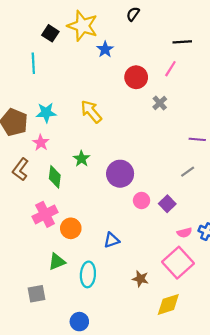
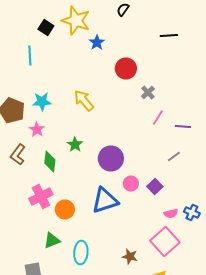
pink line: (170, 69) -> (158, 118), moved
blue triangle: (112, 240) -> (105, 200), moved, size x1.8

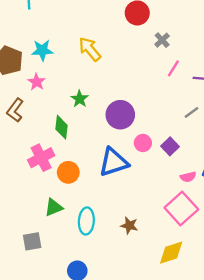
green diamond: (50, 162) -> (61, 127), moved
brown star: (130, 256) -> (129, 226), moved

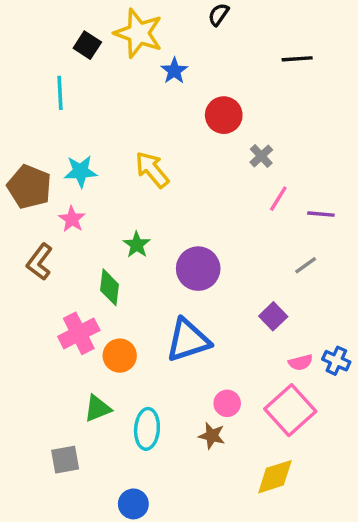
pink circle: (143, 143) -> (227, 403), moved

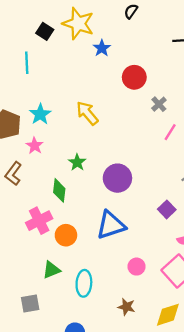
cyan star: (80, 171) -> (40, 114), turned -30
brown star: (212, 436) -> (126, 307), moved

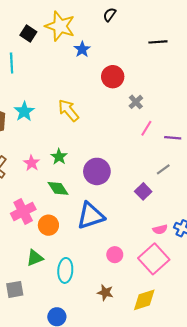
pink star: (35, 146) -> (32, 163), moved
green diamond: (59, 190) -> (58, 188), moved, turned -40
purple square: (167, 209) -> (143, 191), moved

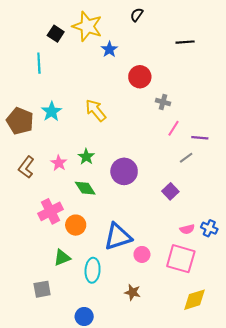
gray cross: (136, 102) -> (163, 102), turned -32
gray line: (163, 169) -> (186, 158), moved
blue triangle: (91, 216) -> (118, 237), moved
pink square: (154, 259) -> (181, 259), turned -32
yellow diamond: (144, 300) -> (195, 300), moved

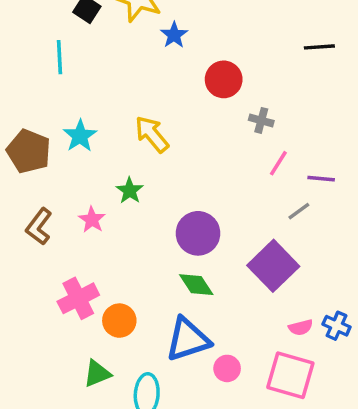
black line: (185, 42) -> (319, 47), moved
green star: (86, 157) -> (130, 191), moved
green diamond: (85, 188) -> (196, 285), moved
purple square: (170, 191) -> (273, 266), size x1.8

